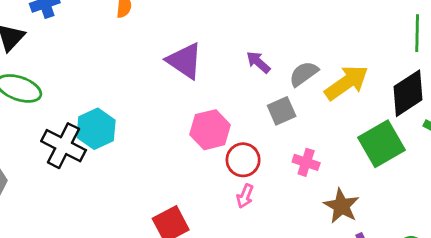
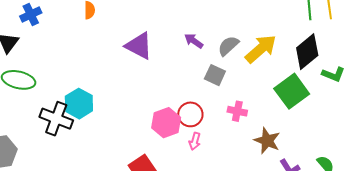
gray square: (282, 111) -> (215, 75), turned -35
pink hexagon: (210, 130) -> (166, 123), moved

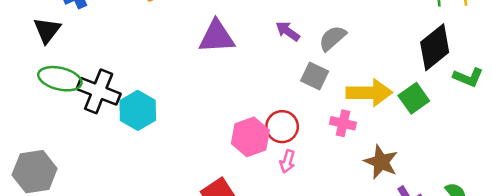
purple triangle: (139, 46) -> (217, 37), turned -32
yellow arrow: (261, 49) -> (369, 93), moved, turned 40
green square: (292, 91) -> (414, 98), size x0.7
black cross: (56, 119) -> (99, 91), moved

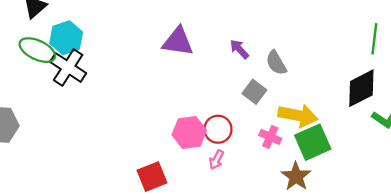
gray semicircle: (333, 38) -> (276, 63), turned -90
green square: (414, 98) -> (313, 142), moved, size x1.4
cyan hexagon: (138, 110) -> (66, 38), moved

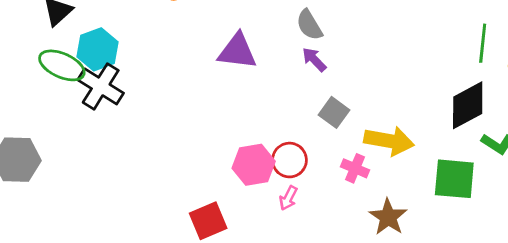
gray semicircle: (276, 63) -> (309, 25), moved
green square: (313, 142) -> (454, 179), moved, turned 30

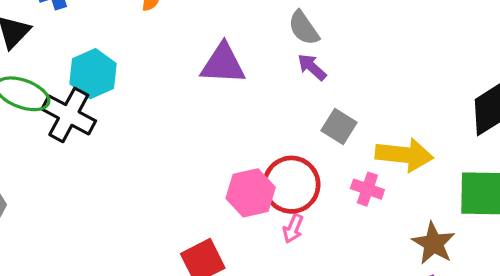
cyan hexagon: (97, 49) -> (93, 74), moved
red circle: (289, 160) -> (291, 185), size x1.4
brown star: (388, 217) -> (434, 243), moved

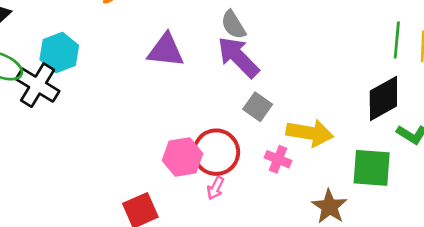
purple arrow: (312, 67) -> (238, 57), size x1.8

